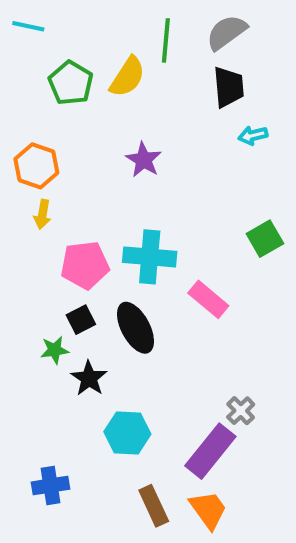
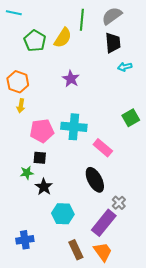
black square: (81, 320) -> (40, 158), turned 32
black ellipse: (135, 328) -> (95, 180), moved

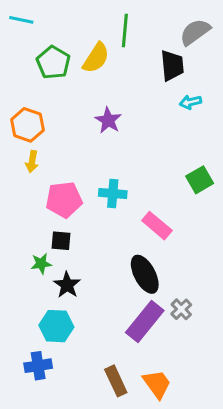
gray semicircle: (112, 16) -> (195, 32), moved
cyan cross: (74, 127) -> (113, 194), size x0.7
cyan hexagon: (63, 214) -> (56, 326), moved
purple rectangle: (104, 223) -> (145, 322), moved

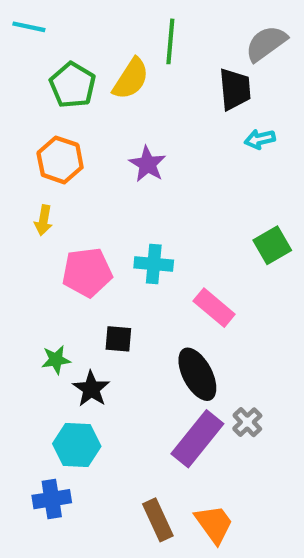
orange hexagon: (27, 125) -> (60, 160), moved
black square: (61, 241) -> (118, 339), moved

